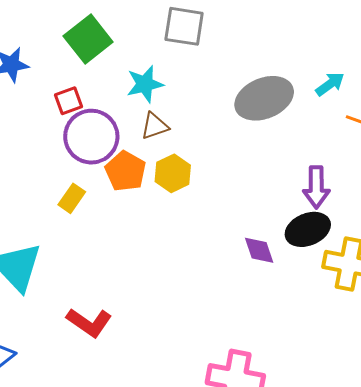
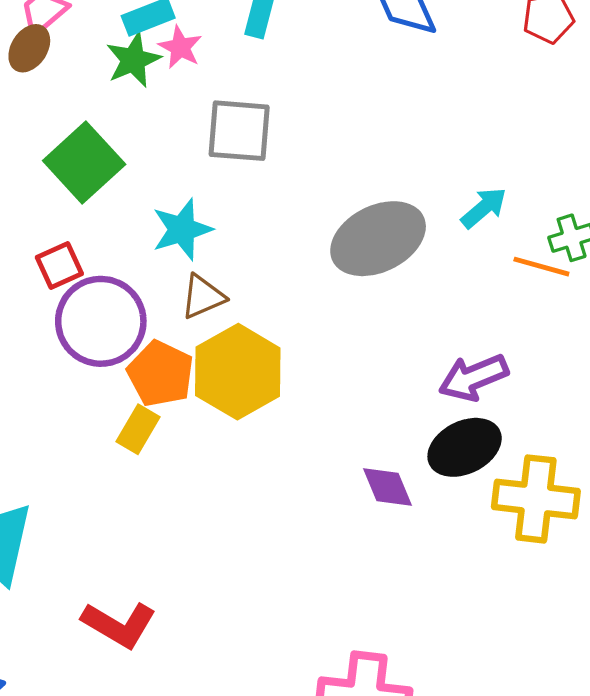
yellow hexagon: (173, 173) -> (238, 372), size x1.5
purple arrow: (316, 187) -> (473, 378), turned 72
yellow rectangle: (72, 198) -> (138, 429), moved

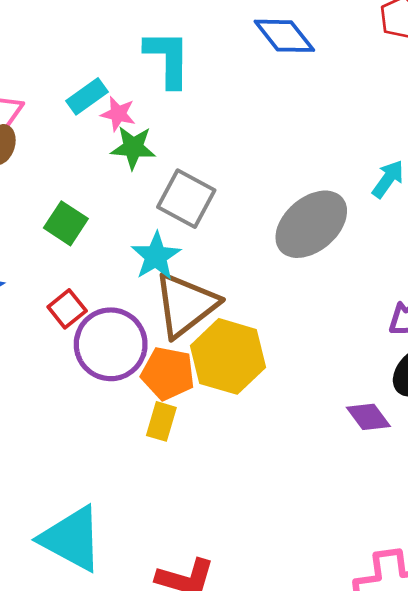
green star: (133, 60) -> (133, 147), moved, turned -30
gray square: (239, 131) -> (186, 199), moved, turned 38
green square: (84, 163) -> (66, 223), size x0.7
brown triangle: (203, 297) -> (186, 305), size x1.8

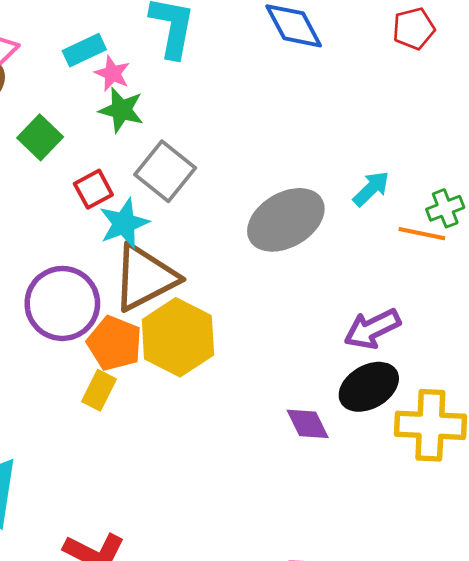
green square: (66, 223) -> (40, 137), moved
red square: (67, 309) -> (93, 189), moved

